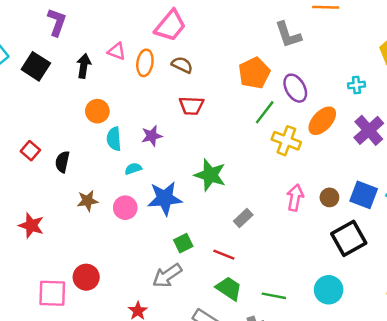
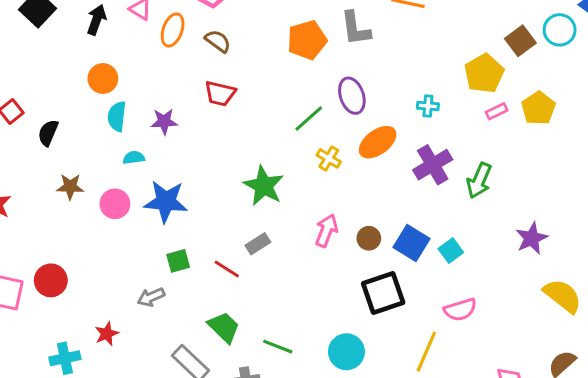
orange pentagon: (254, 73) -> (307, 40), moved
yellow cross: (286, 141) -> (329, 158), size x0.7
green star: (210, 175) -> (264, 186), moved
red line: (224, 255) -> (227, 269), moved
gray arrow: (167, 276) -> (151, 297), size x0.7

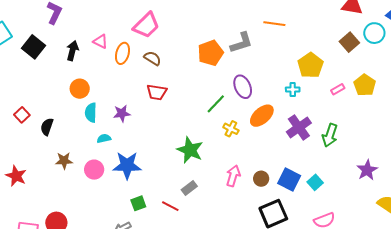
gray L-shape: (355, 28) -> (241, 43), turned -95
yellow pentagon: (484, 73) -> (311, 65), moved

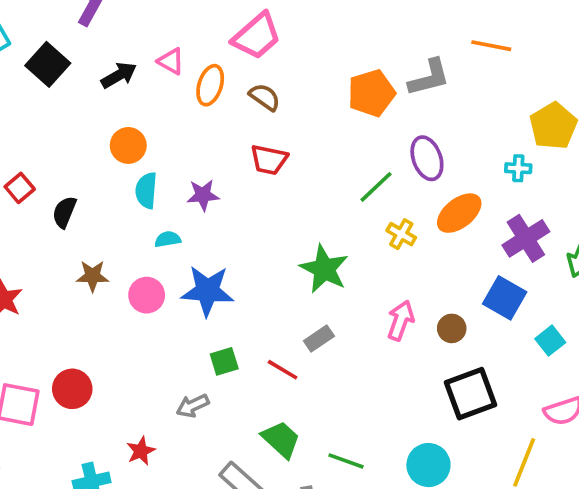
black arrow: (72, 51) -> (119, 75), turned 42
blue square: (289, 180) -> (505, 298), moved

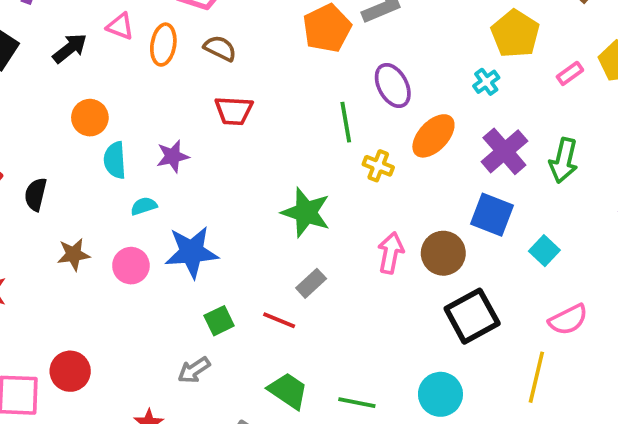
cyan cross: (518, 168) -> (486, 82), turned -30
green line: (376, 187) -> (346, 122), turned -48
brown circle: (452, 328) -> (443, 253), size x1.5

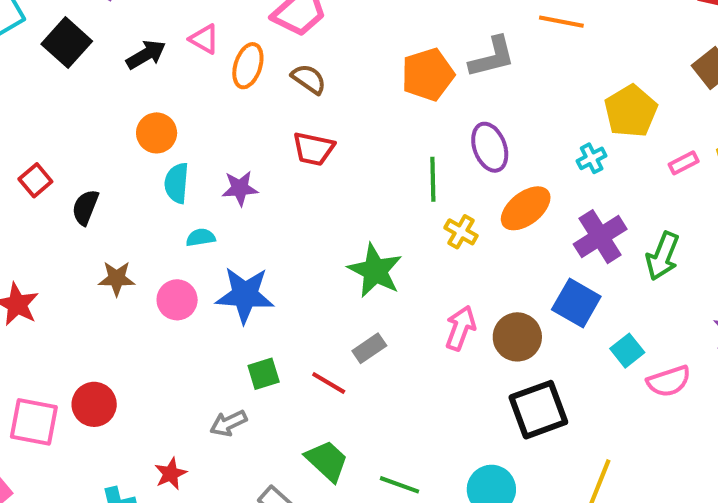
pink semicircle: (568, 320) -> (669, 381), moved

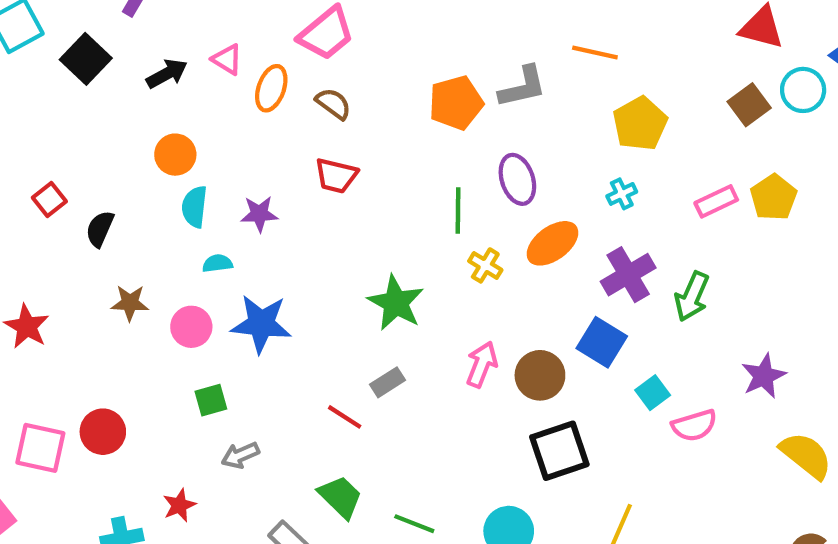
yellow pentagon: (631, 111) -> (640, 124), moved
pink rectangle: (684, 163) -> (716, 201), size x1.4
green square: (264, 374) -> (211, 400), moved

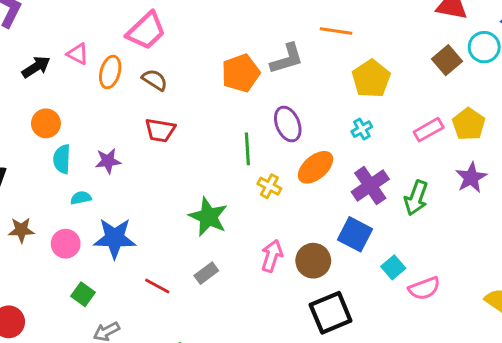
purple star: (764, 376) -> (471, 178), moved
green square: (211, 400) -> (83, 294), turned -35
red line: (345, 417) -> (157, 286), moved

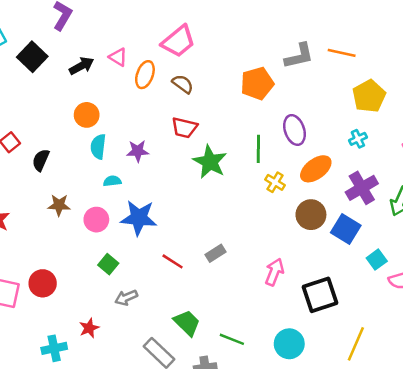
gray L-shape: (287, 59) -> (299, 56), moved
green star: (208, 217) -> (210, 162), moved
pink arrow: (272, 256) -> (274, 272), moved
brown circle: (313, 261) -> (311, 215), moved

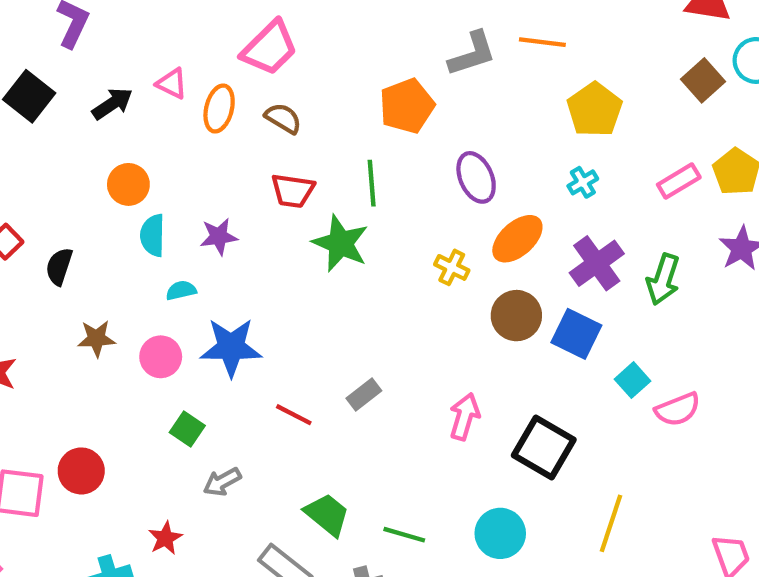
green line: (258, 149) -> (372, 183), moved
black square: (320, 295) -> (544, 447), turned -36

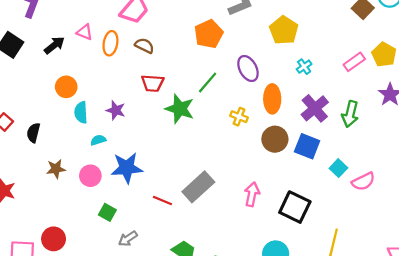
yellow pentagon: (595, 110) -> (284, 30), moved
green line: (372, 183) -> (208, 82), moved, turned 50
purple star: (219, 237) -> (116, 110), turned 30
orange ellipse: (517, 239) -> (272, 99), turned -44
gray rectangle: (364, 394) -> (198, 187), size x1.8

